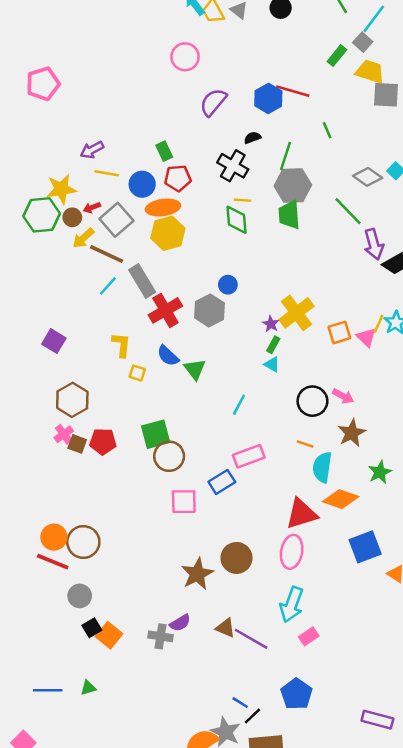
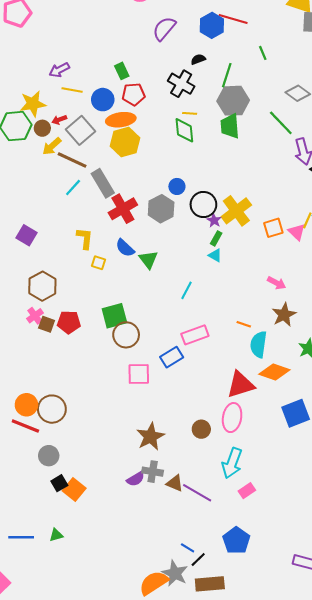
black circle: (312, 401) -> (203, 204), moved
brown circle: (236, 558) -> (201, 429), moved, size x0.7
gray cross: (161, 636) -> (153, 472), moved

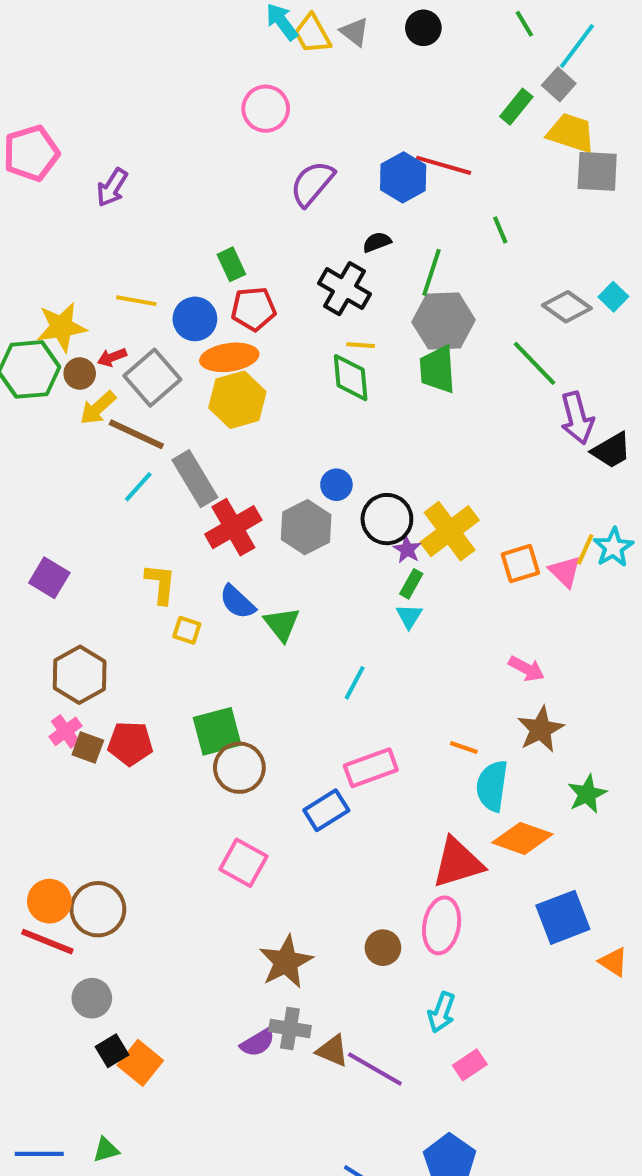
purple arrow: (59, 70) -> (112, 188), moved, turned -30
cyan triangle: (215, 255) -> (409, 616), turned 32
pink square: (139, 374) -> (243, 863), moved, turned 30
cyan arrow: (232, 463) -> (442, 1012), size x0.7

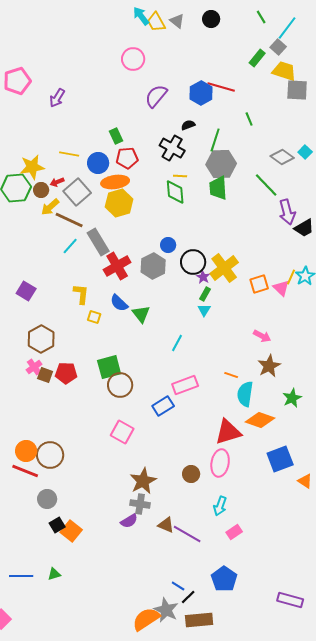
gray cross: (290, 1029) -> (140, 504), moved

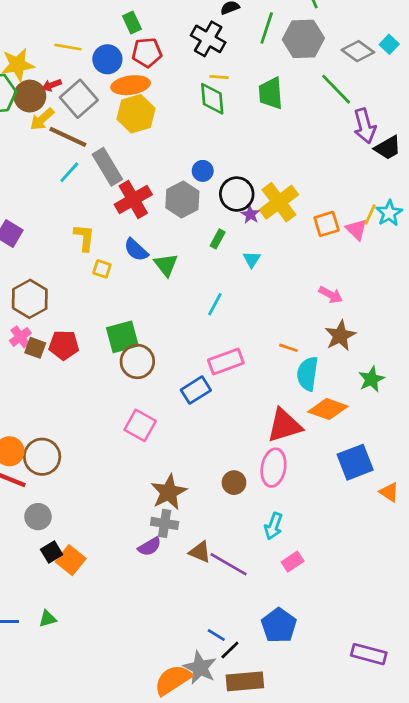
gray hexagon: (221, 164) -> (303, 39), moved
brown circle: (41, 190) -> (30, 96), size x1.5
green rectangle: (205, 294) -> (218, 239), moved

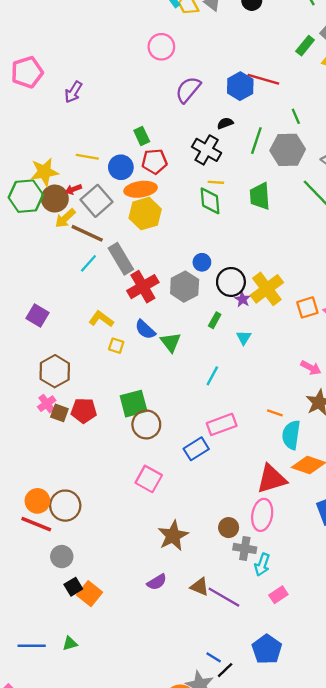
yellow L-shape: (84, 238) -> (101, 319), turned -60
gray cross: (165, 523) -> (245, 548), moved

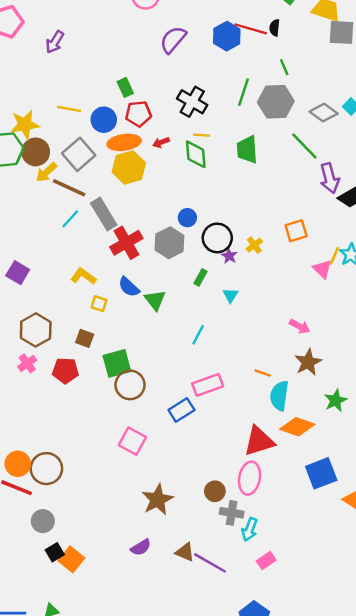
black semicircle: (225, 123) -> (275, 28), moved, turned -63
red arrow: (73, 189) -> (161, 142), moved
yellow cross: (267, 289) -> (254, 245), size x0.5
orange square: (307, 307) -> (296, 231), moved
brown square: (59, 413) -> (85, 338), moved

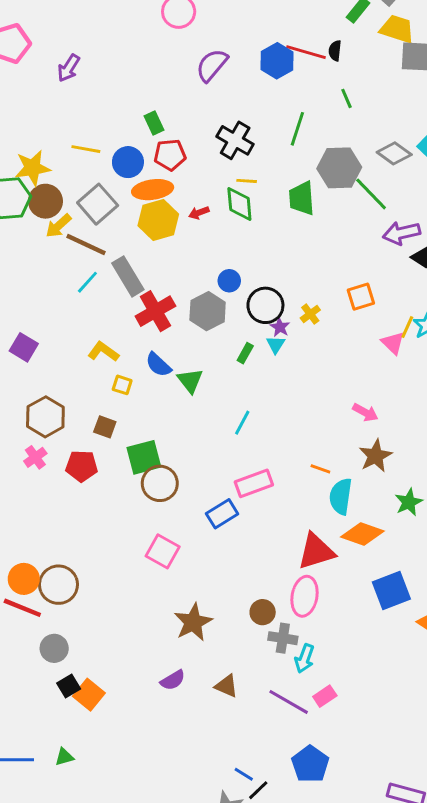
gray hexagon: (276, 102) -> (339, 168), moved
red arrow: (161, 142) -> (199, 213), moved
purple arrow: (330, 178) -> (401, 233), turned 92
cyan triangle: (230, 295) -> (276, 344), moved
purple line: (210, 563) -> (289, 702), moved

